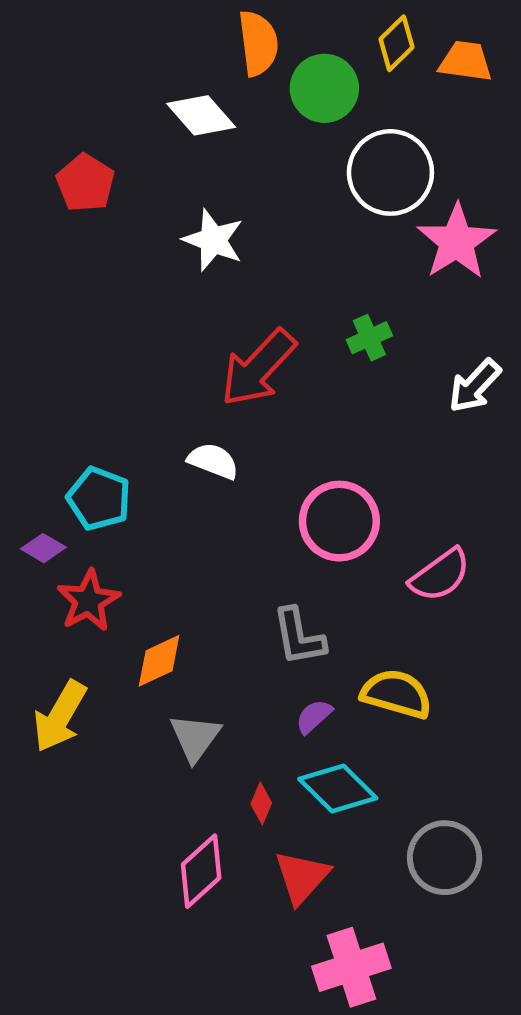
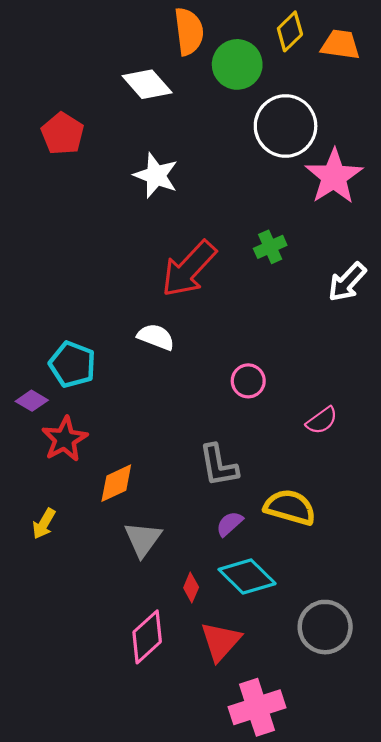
pink circle: (339, 521) -> (248, 381), size x0.6
pink semicircle: (440, 575) -> (322, 420), size x0.7
yellow arrow: (60, 716) -> (44, 524), size x0.6

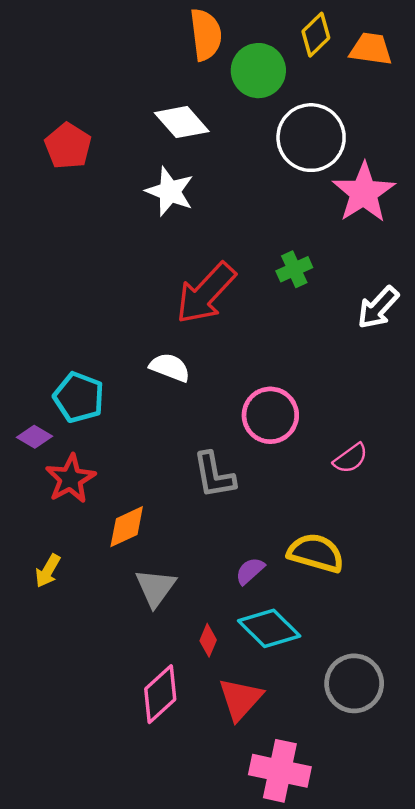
white diamond: (147, 84) -> (182, 122), moved
pink circle: (248, 381) -> (270, 415), size x1.5
gray L-shape: (219, 465) -> (214, 475), moved
pink cross: (257, 707) -> (280, 771), turned 30

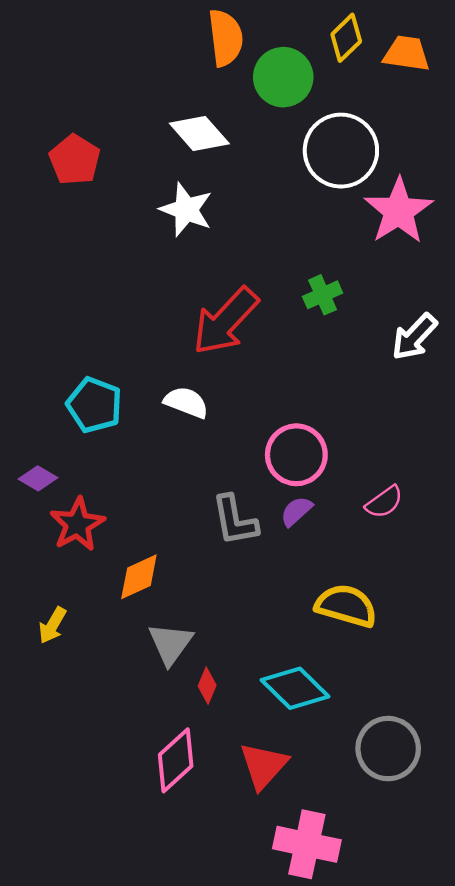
cyan pentagon: (79, 397) -> (94, 405), moved
purple semicircle: (250, 571) -> (296, 511), moved
red diamond: (208, 640) -> (207, 686), moved

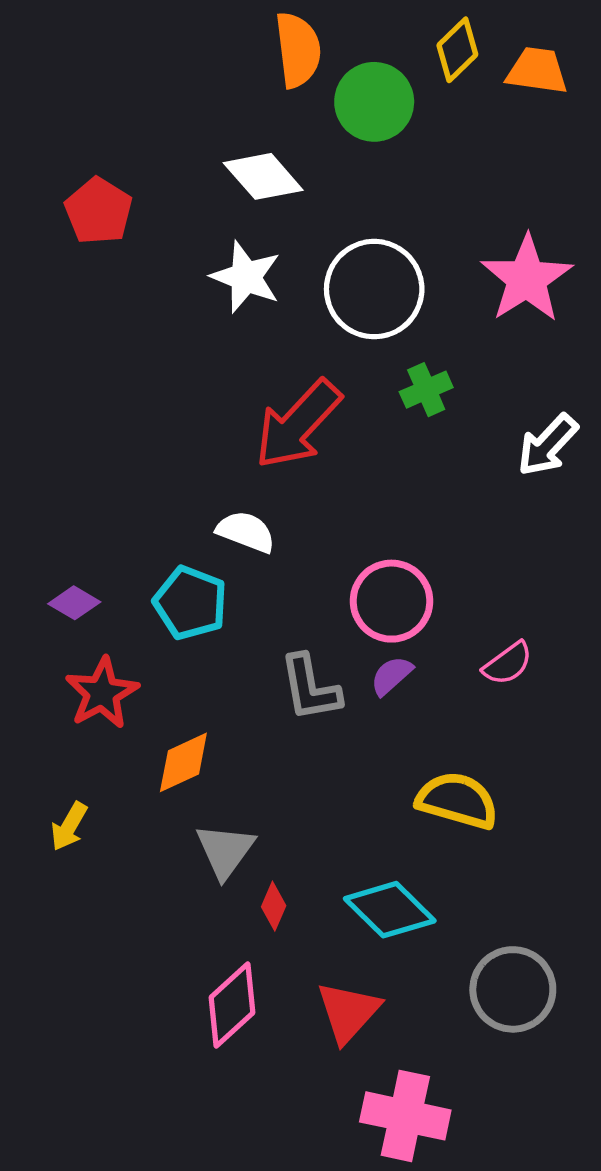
white circle: (341, 151) -> (374, 289), moved
cyan pentagon: (94, 405) -> (190, 603), moved
purple diamond: (38, 478) -> (74, 603), moved

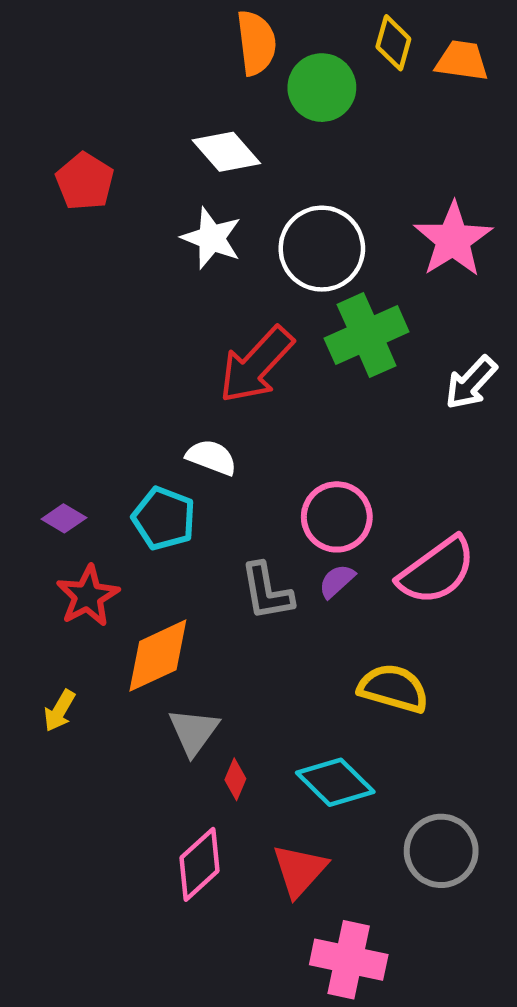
yellow diamond: (457, 50) -> (393, 43), turned -30
green cross: (426, 390) -> (367, 335), size x1.8
pink semicircle: (508, 664) -> (437, 571), size x1.8
orange diamond: (183, 762) -> (158, 656), size x1.4

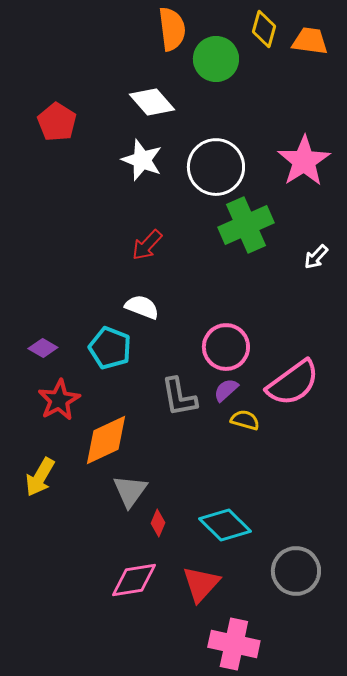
red arrow: (256, 365) -> (147, 245), moved, size x0.6
white arrow: (471, 383) -> (316, 257), size x0.7
yellow semicircle: (393, 688) -> (245, 420), moved, size x0.6
yellow arrow: (59, 711) -> (40, 477), size x1.4
pink diamond: (200, 864) -> (134, 580), turned 33

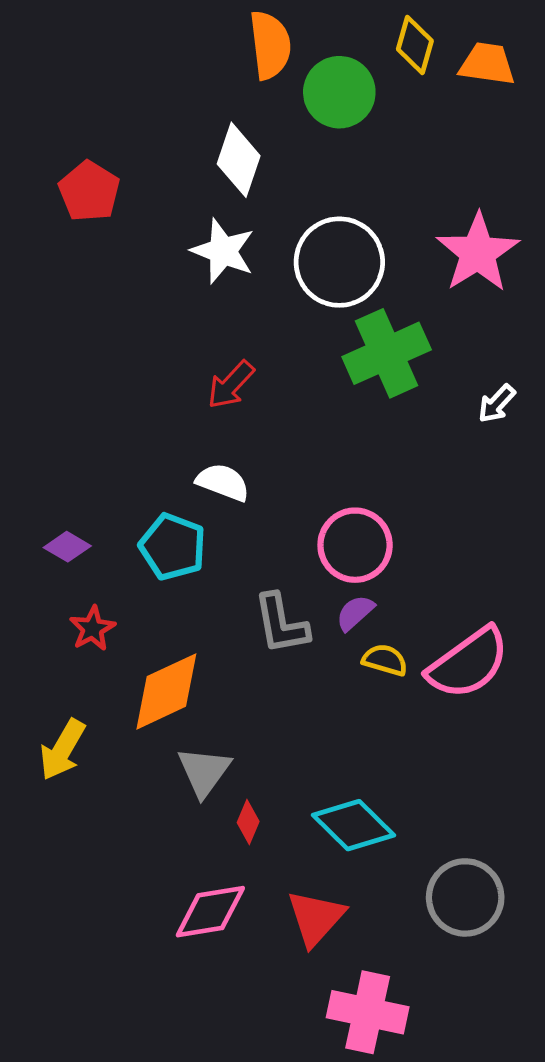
white diamond: (152, 102) -> (239, 160), turned 60
pink semicircle: (293, 383) -> (468, 663), moved
red star: (59, 400) -> (92, 629), size x0.7

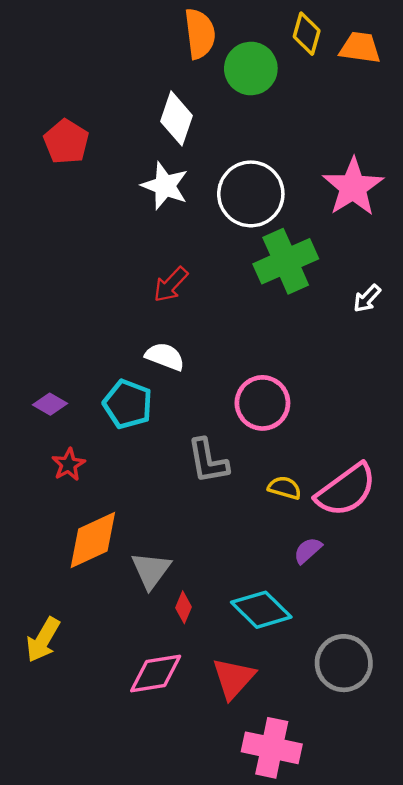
purple semicircle: (355, 613) -> (308, 550), moved
orange diamond: (166, 691) -> (93, 540), moved
yellow arrow: (63, 750) -> (43, 640), moved

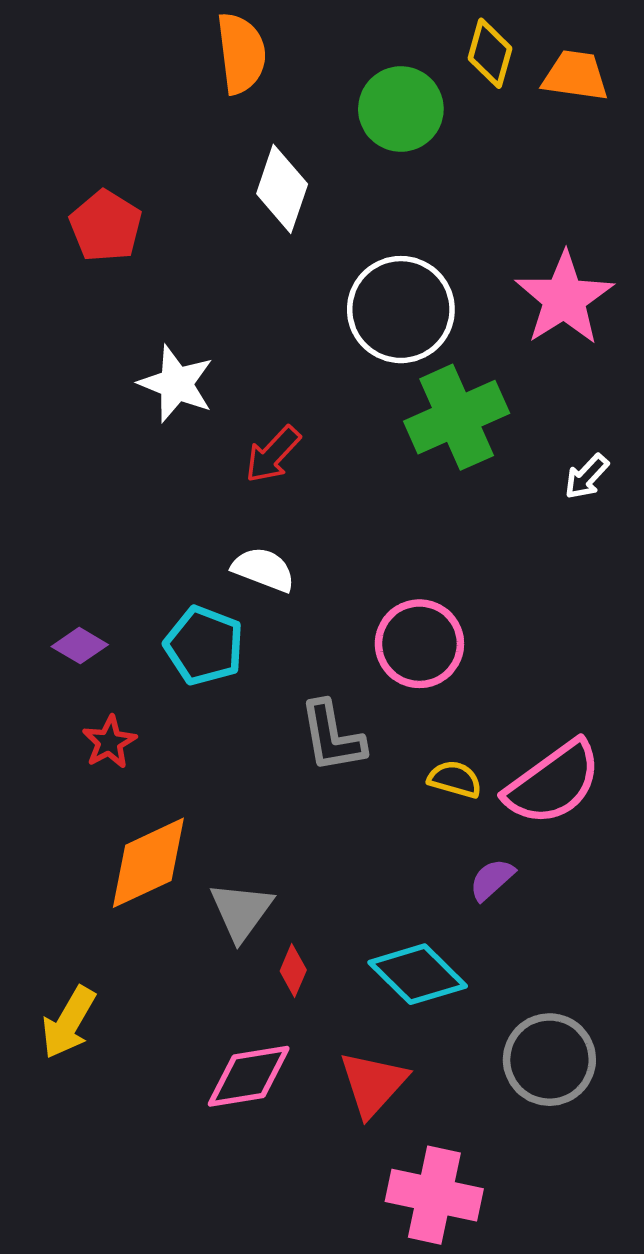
orange semicircle: (200, 34) -> (241, 53), moved
white star: (165, 186) -> (176, 384), moved

